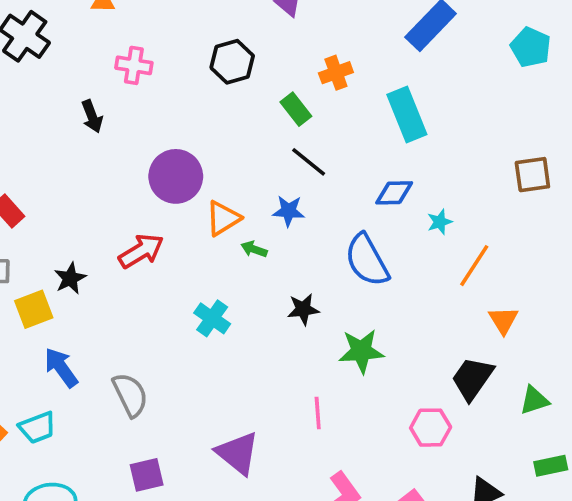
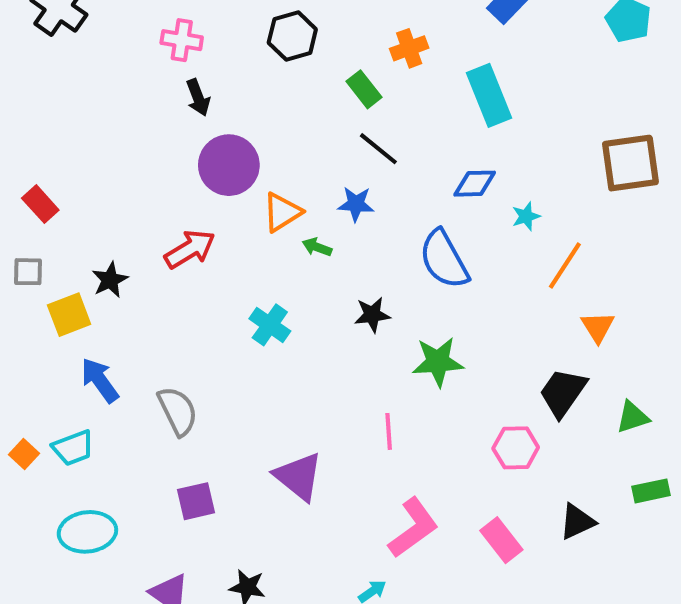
black arrow: (92, 116) -> (198, 97), moved
brown square: (532, 175) -> (630, 163), size x1.4

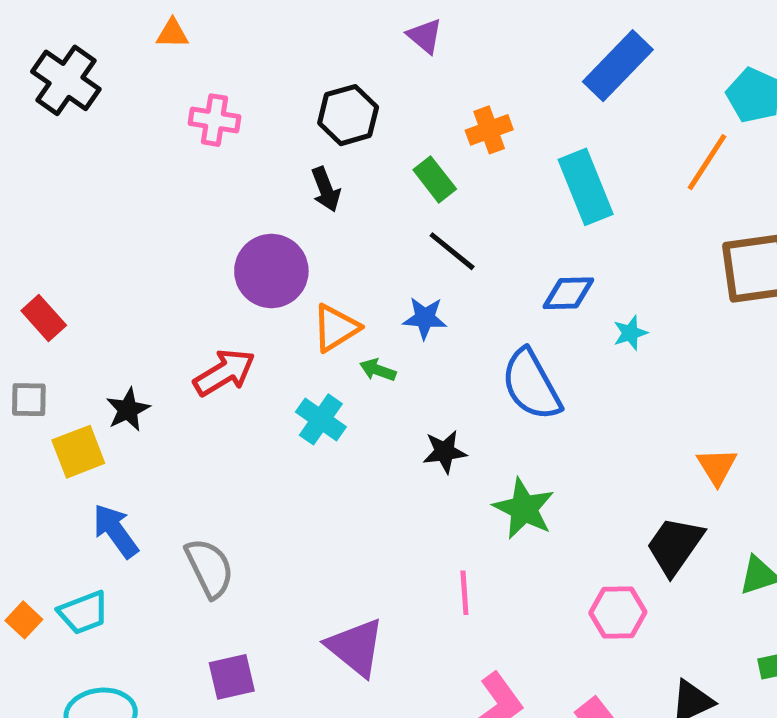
black arrow: (198, 97) -> (326, 189), moved
orange line: (565, 266) -> (707, 162), moved
cyan cross: (270, 325) -> (321, 419), moved
green star: (438, 362) -> (524, 509), turned 30

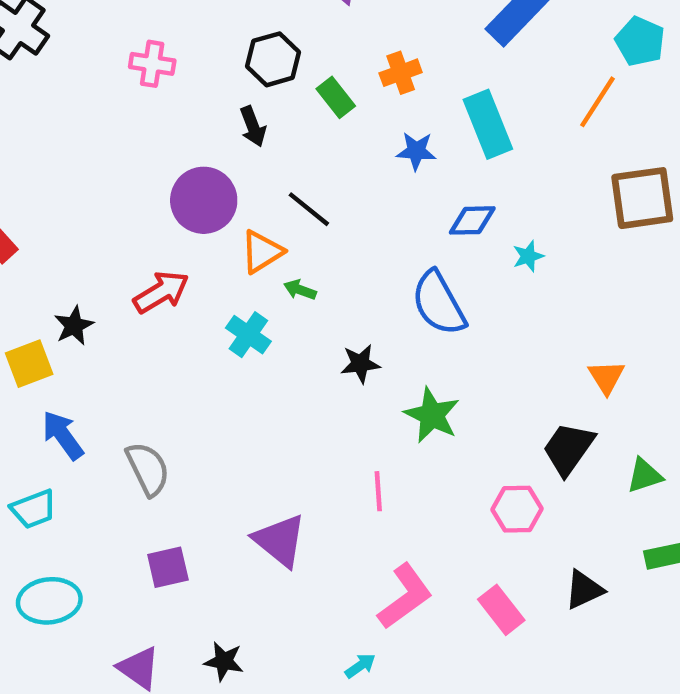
green rectangle: (435, 179) -> (336, 97), moved
black line: (452, 251) -> (309, 209), moved
blue star: (425, 318) -> (416, 151), moved

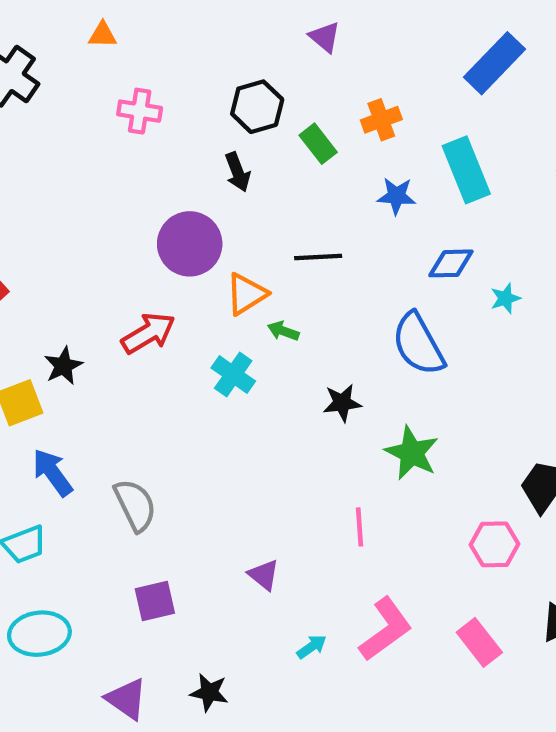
black line: (309, 209) -> (318, 257), moved, turned -42
purple triangle: (280, 540) -> (264, 575), size x0.6
cyan arrow: (360, 666) -> (312, 647), moved

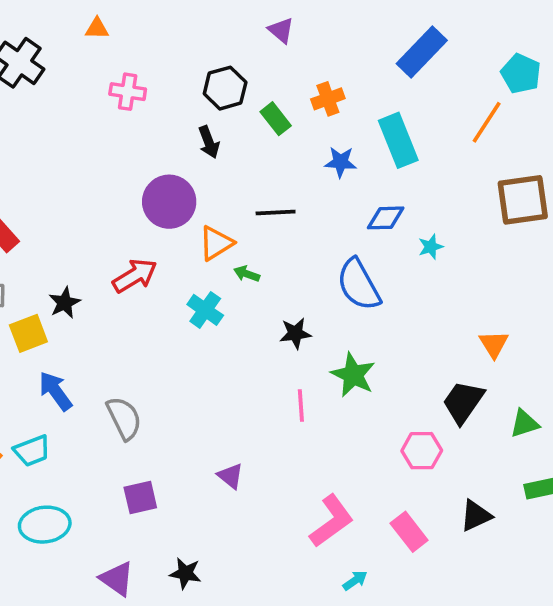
pink line: (360, 527) -> (301, 406), moved
cyan arrow: (312, 647) -> (355, 580), moved

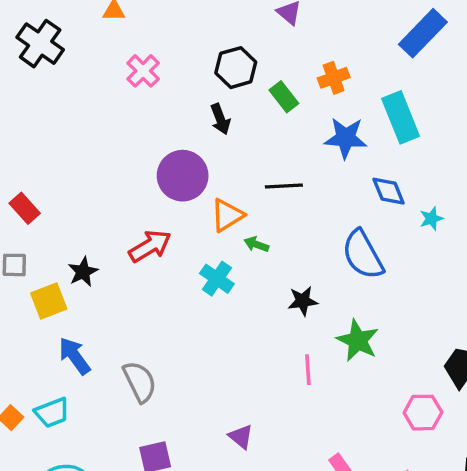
pink cross: (128, 92) -> (143, 71), turned 36
blue star: (341, 162) -> (346, 138), size x1.4
blue diamond: (386, 218) -> (389, 191), turned 69

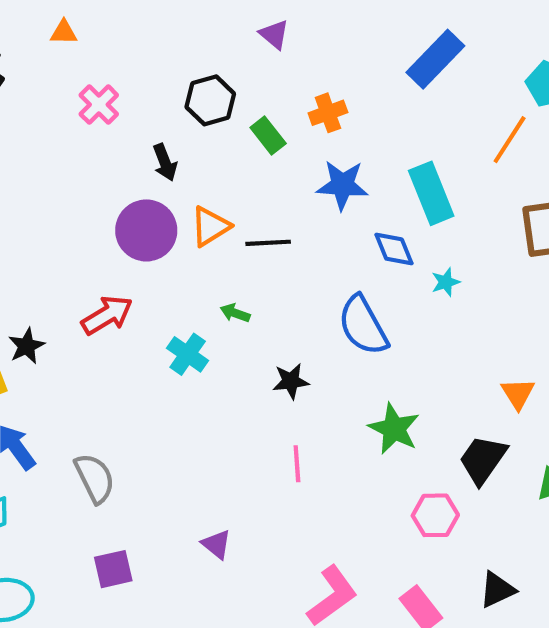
cyan rectangle: (401, 117) -> (431, 193), moved
black arrow: (220, 119) -> (165, 162), moved
orange triangle: (227, 215) -> (210, 226), moved
green star: (358, 340) -> (394, 429), moved

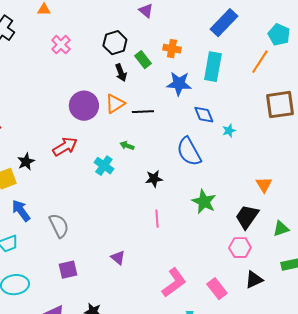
orange cross: (328, 113) -> (172, 49), turned 30
black arrow: (165, 162) -> (121, 73), moved
cyan rectangle: (431, 193) -> (213, 67), moved, turned 32
pink hexagon: (435, 515) -> (240, 248), moved

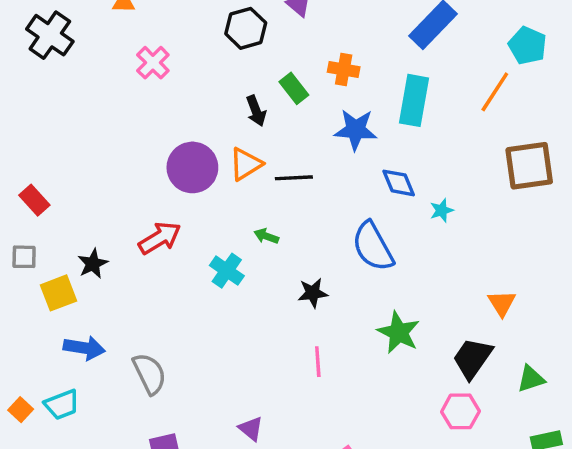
black hexagon: (115, 43) -> (246, 28), moved
blue arrow: (21, 211) -> (84, 348), turned 135

